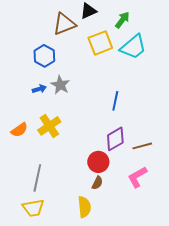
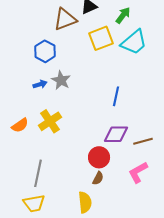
purple diamond: (115, 139) -> (116, 134), turned 30

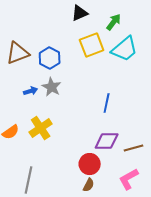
brown triangle: (65, 19) -> (18, 53), moved
blue hexagon: (45, 51) -> (50, 58), moved

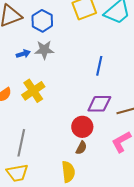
gray star: (52, 87) -> (44, 50), turned -30

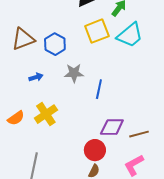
gray star: (44, 50) -> (74, 73), moved
blue line: (99, 66) -> (99, 89), moved

